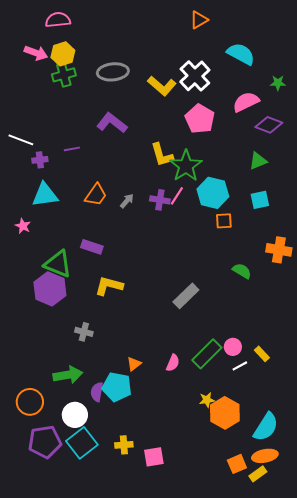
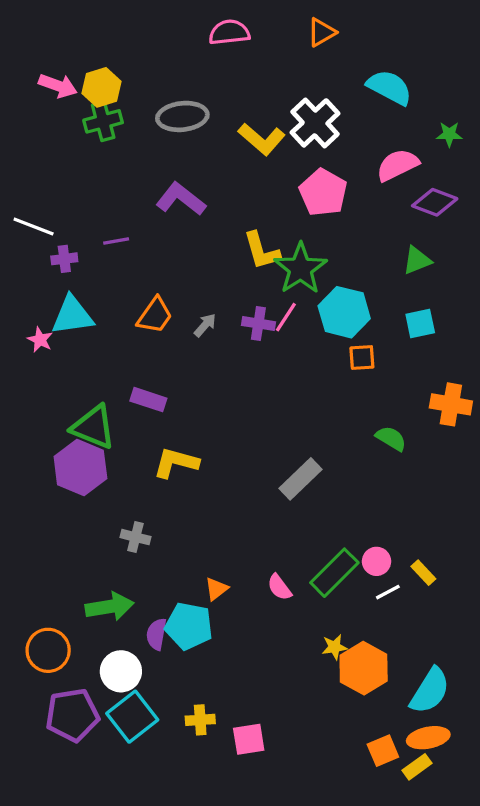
pink semicircle: (58, 20) -> (229, 32), moved
pink star: (23, 226) -> (40, 340), moved
pink semicircle: (173, 363) -> (279, 587), turned 120

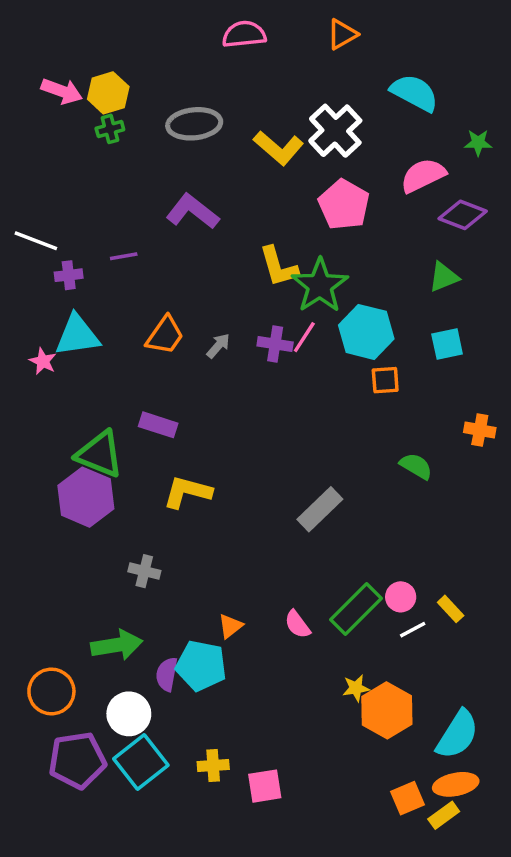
green cross: (103, 121) -> (110, 129), size x0.7
orange cross: (451, 404) -> (480, 430), size x0.7

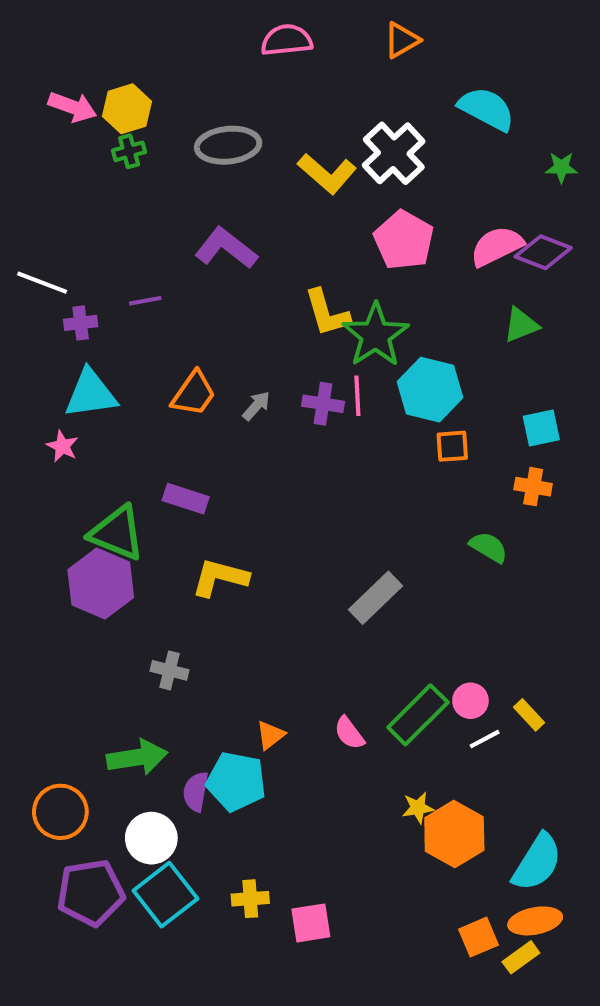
pink semicircle: (423, 175) -> (497, 246), moved
pink line: (304, 337) -> (357, 396), turned -36
cyan square: (447, 344) -> (541, 428), moved
pink star: (43, 361) -> (62, 446), moved
orange cross: (480, 430) -> (533, 487), moved

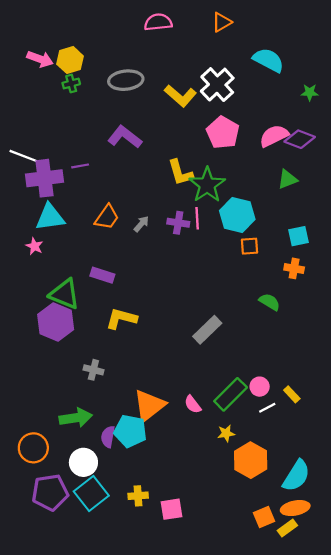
purple cross: (81, 323) -> (44, 178), size x2.0
orange triangle: (270, 735) -> (149, 406), size x2.0
yellow star: (418, 808) -> (226, 433), moved

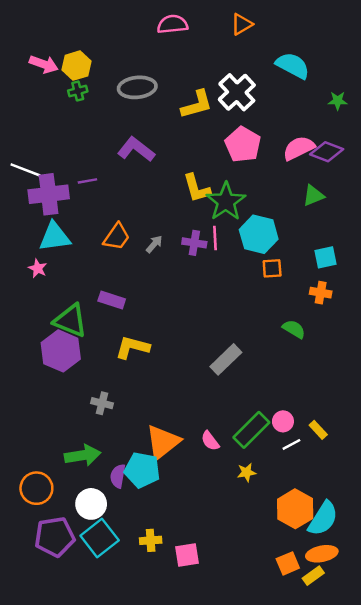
yellow L-shape: (180, 96) -> (197, 104), turned -56
orange hexagon: (251, 460) -> (295, 509), moved

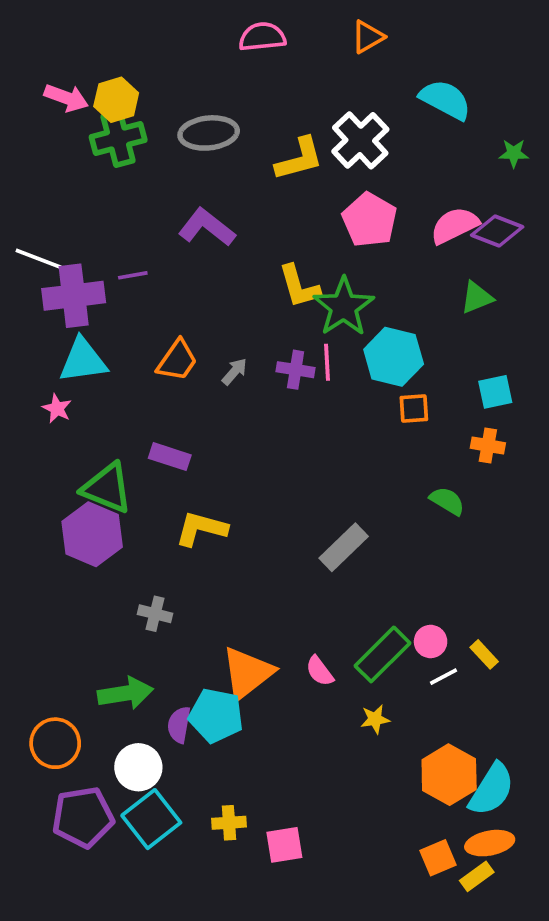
green cross: (78, 91) -> (118, 139), size x1.8

